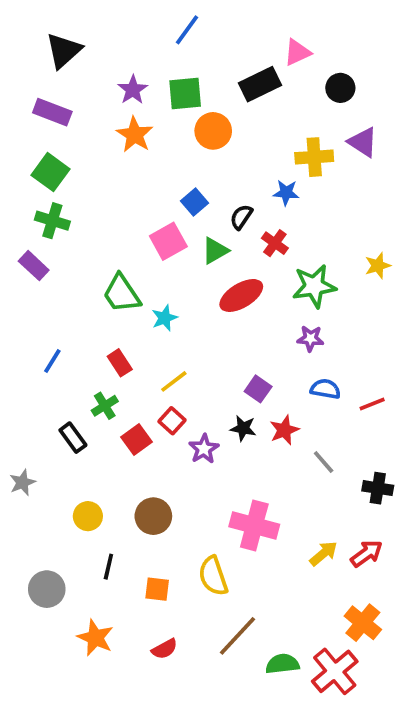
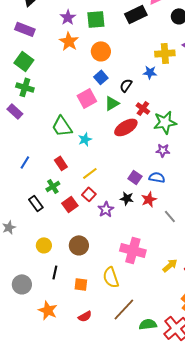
orange circle: (213, 131) -> (101, 51), moved
red cross: (275, 243) -> (143, 108), moved
blue semicircle: (325, 389) -> (157, 177), moved

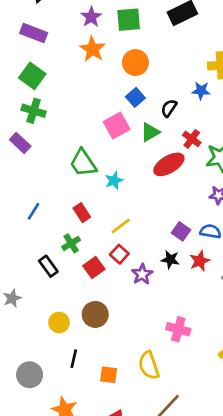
brown circle: (79, 245) -> (95, 314), moved
pink cross: (133, 250) -> (178, 329), size x0.7

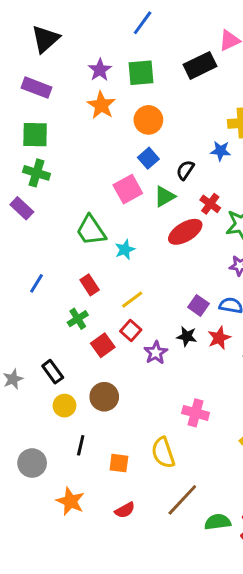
green square: (32, 76) -> (35, 135), turned -35
black rectangle: (48, 266) -> (53, 372), moved

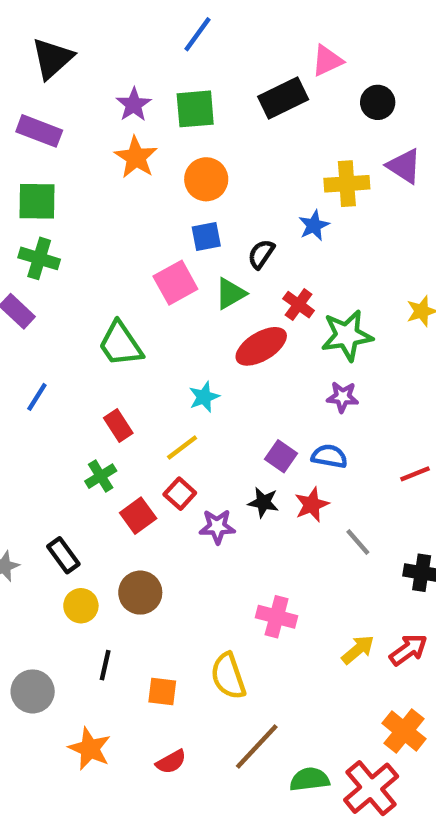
blue star: (221, 151) -> (314, 225), turned -30
blue square: (148, 158) -> (206, 236), turned 30
cyan star: (125, 249) -> (204, 397), moved
blue line: (37, 283) -> (37, 397), moved
purple star: (156, 353) -> (217, 527), turned 30

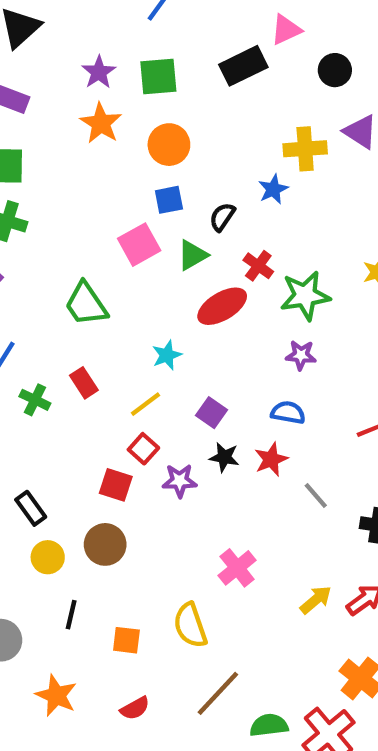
purple square: (281, 456) -> (212, 413), moved
green cross: (101, 476) -> (35, 400), moved, turned -32
red square: (138, 516) -> (116, 485), moved, turned -36
pink cross: (277, 617) -> (237, 568), turned 36

